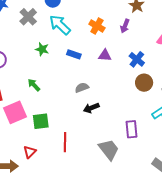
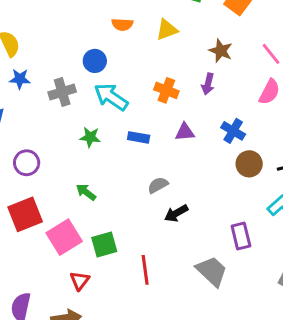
gray cross: (28, 17) -> (62, 92), turned 36
red triangle: (30, 152) -> (80, 281), moved

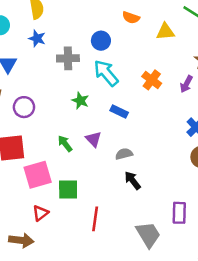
purple triangle: (185, 132) -> (93, 139), moved, turned 35
black arrow: (176, 213) -> (133, 180), turned 66

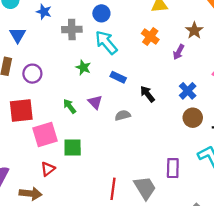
orange cross: (152, 80) -> (150, 36), moved
black arrow: (133, 180) -> (147, 94), moved
red line: (95, 219) -> (113, 189), moved

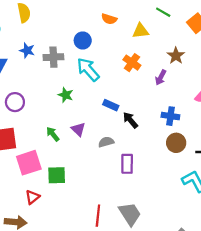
blue star: (44, 12) -> (27, 50), moved
blue rectangle: (118, 77) -> (111, 105), moved
blue cross: (188, 91) -> (170, 116), turned -36
purple rectangle: (173, 168) -> (127, 164), moved

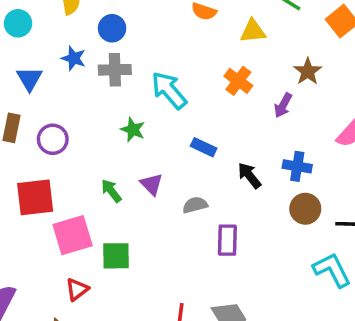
blue circle: (83, 40) -> (112, 28), moved
black arrow: (130, 120) -> (249, 175), moved

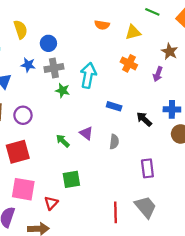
cyan arrow: (169, 90) -> (88, 75), turned 60
green star: (133, 130) -> (63, 90), moved
gray semicircle: (195, 205) -> (114, 142), turned 120
pink square: (73, 235) -> (23, 189), moved, turned 35
purple rectangle: (227, 240) -> (147, 168), moved

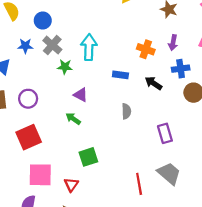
orange cross: (129, 63) -> (146, 49), moved
gray cross: (54, 68) -> (52, 45), turned -30
purple arrow: (158, 74) -> (173, 43), moved
purple triangle: (86, 133) -> (81, 95), moved

